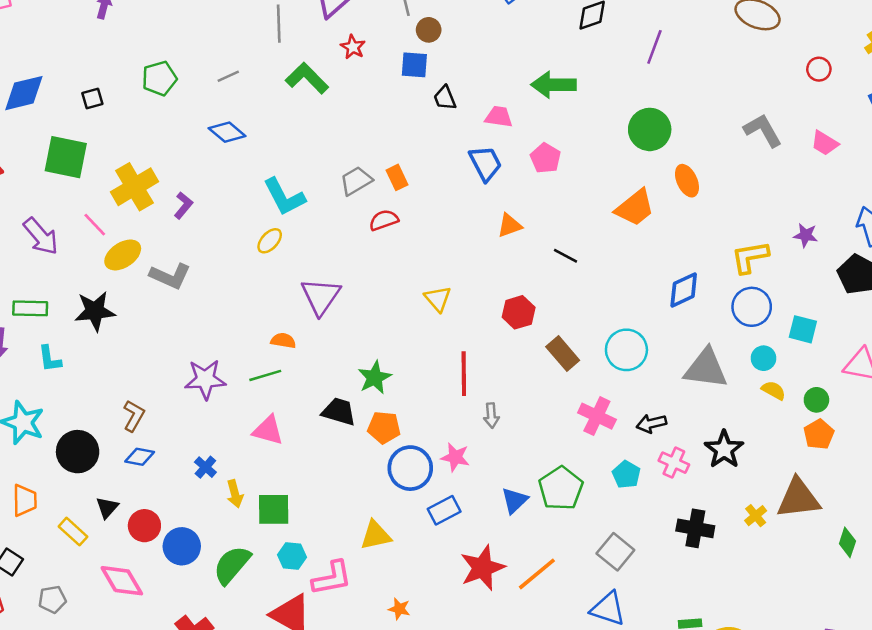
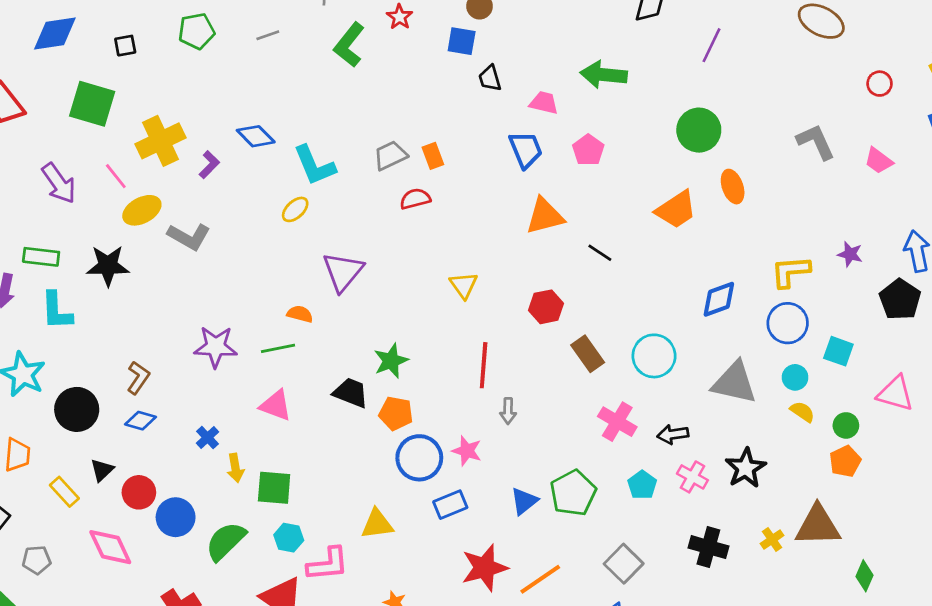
green L-shape: (307, 78) -> (349, 45), turned -102
blue diamond: (227, 132) -> (256, 136), moved
orange triangle: (509, 225) -> (545, 216), size x1.5
cyan L-shape: (50, 359) -> (57, 311), size x1.4

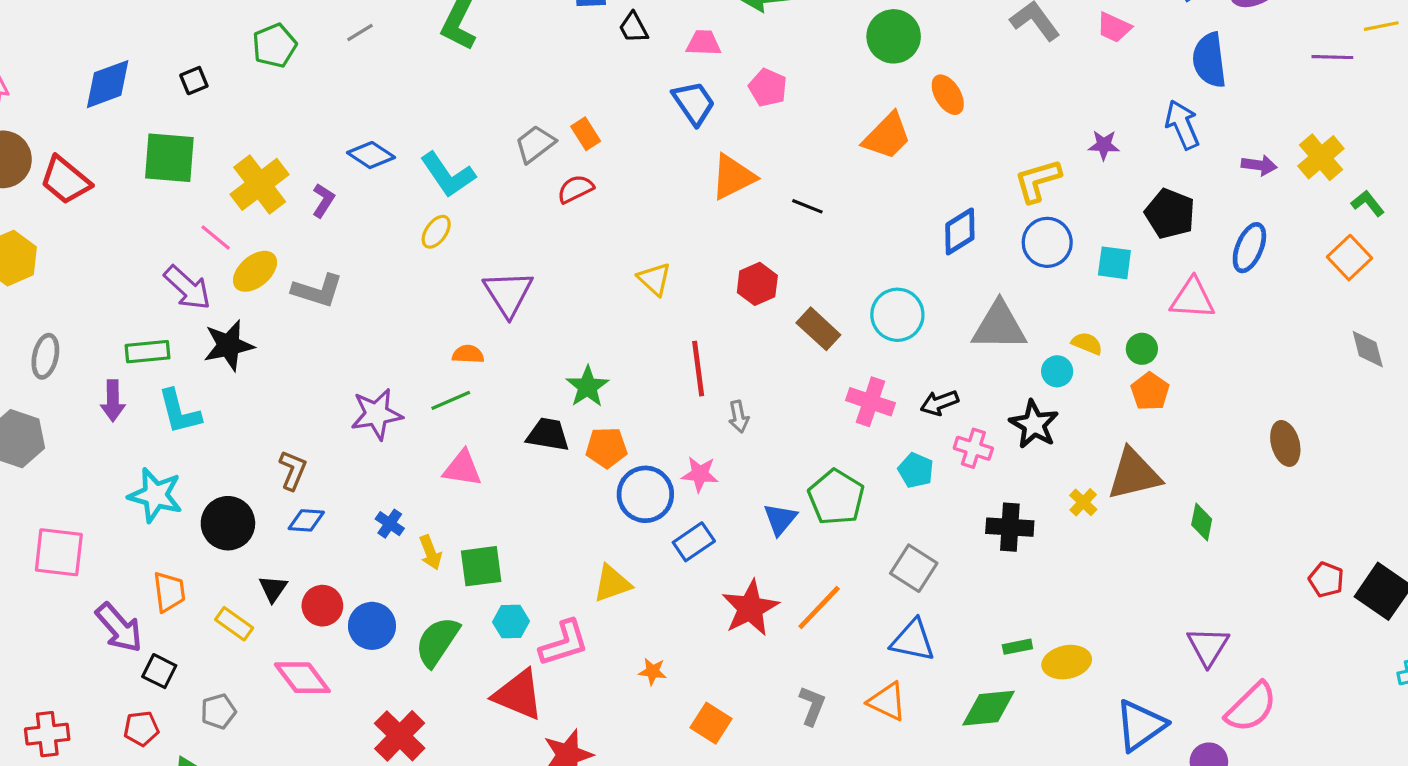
purple arrow: (59, 183) -> (187, 288), moved
black pentagon: (900, 299) -> (1170, 214), moved
cyan circle: (795, 377) -> (1057, 371), moved

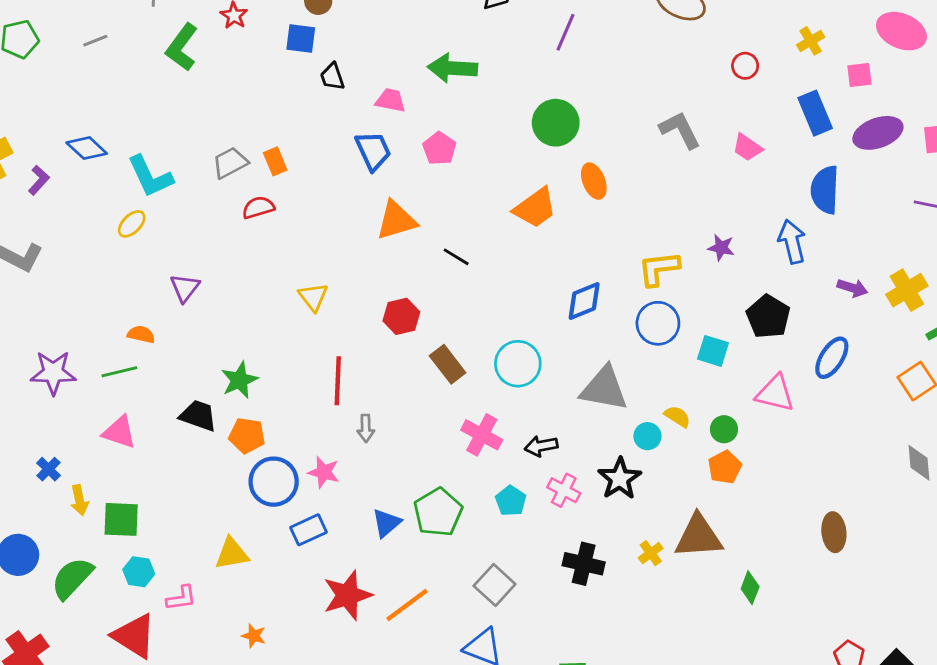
purple triangle: (508, 293) -> (185, 288), size x0.7
pink L-shape: (564, 643) -> (181, 598), size x0.7

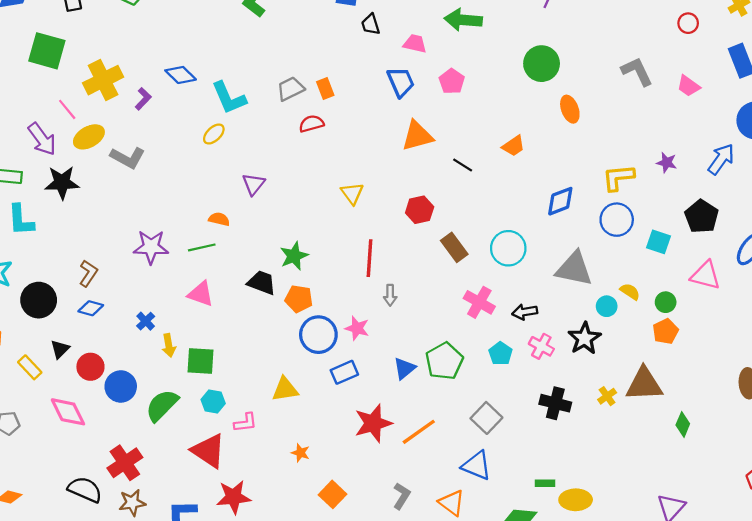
orange trapezoid: (535, 208) -> (514, 146), moved, size x0.7
blue arrow: (792, 242) -> (721, 159), turned 48

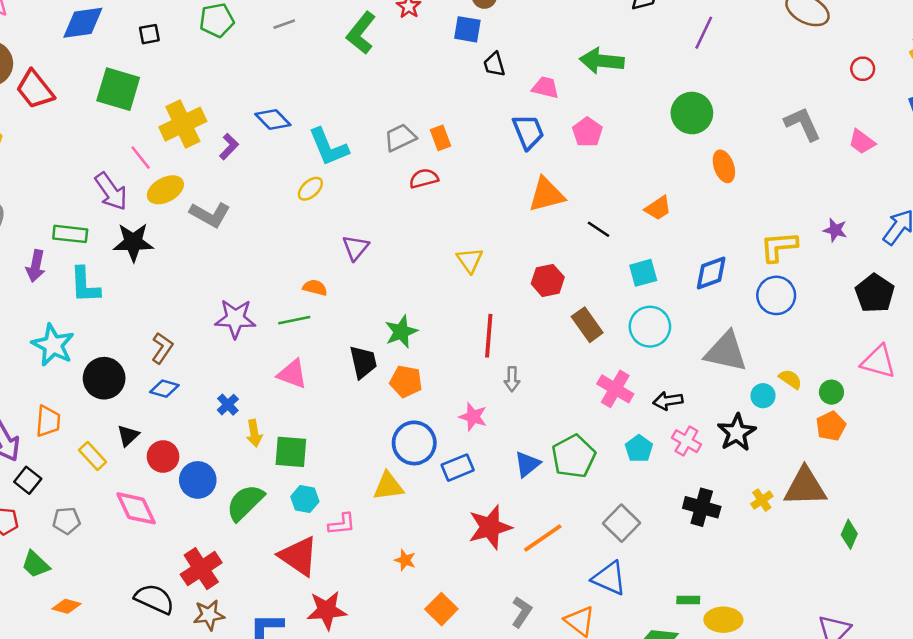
cyan square: (658, 242) -> (643, 273), moved, turned -35
black trapezoid: (262, 283) -> (363, 362), turned 56
blue circle: (318, 335) -> (414, 443), moved

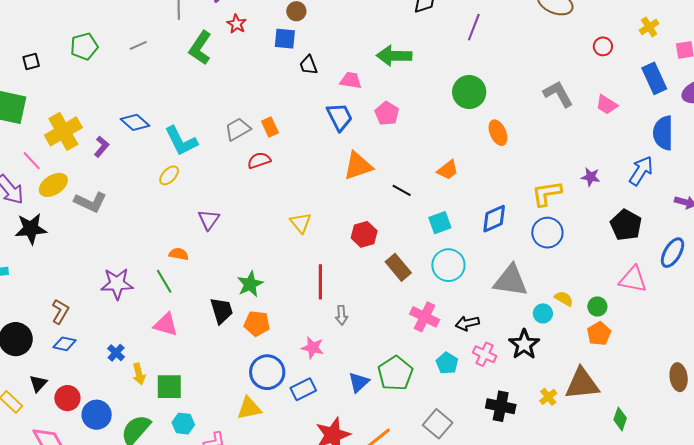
green line: (294, 320) -> (164, 281), turned 75

